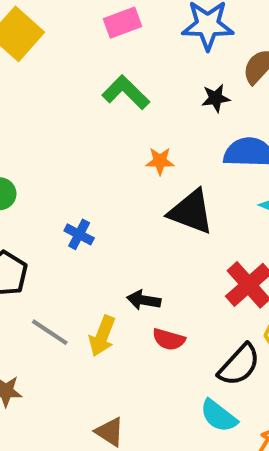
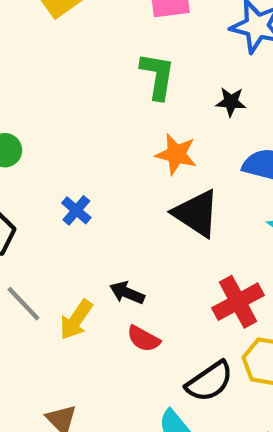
green L-shape: (126, 92) -> (157, 76), turned 42
black star: (216, 98) -> (231, 102), moved
orange star: (160, 161) -> (176, 154), size x1.4

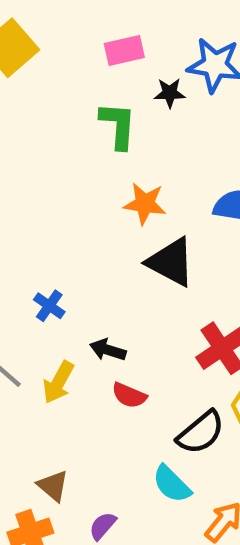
black star: (231, 102) -> (170, 93), moved
blue cross: (76, 210) -> (49, 306), moved

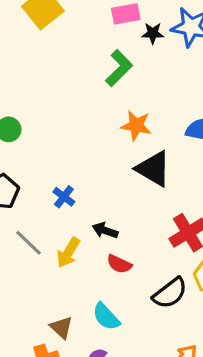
black star: (170, 93) -> (153, 33), moved
green L-shape: (118, 125) -> (119, 68), turned 39
cyan semicircle: (172, 484) -> (106, 317), moved

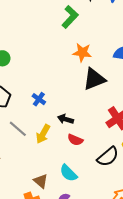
black triangle: (153, 169) -> (94, 79), turned -50

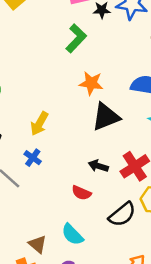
blue cross: (39, 99) -> (33, 158), moved
black arrow: (66, 119) -> (98, 166), moved
yellow arrow: (43, 134) -> (39, 124), moved

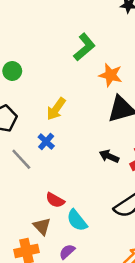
green L-shape: (76, 38) -> (84, 47), moved
red semicircle: (81, 193) -> (55, 200), moved

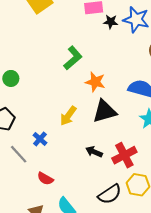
yellow arrow: (56, 109) -> (68, 116), moved
red semicircle: (55, 200) -> (45, 179), moved

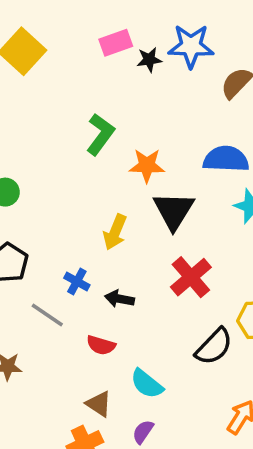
black triangle: (105, 111) -> (174, 211), turned -30
black arrow: (94, 152) -> (119, 299), moved
red cross: (124, 155) -> (191, 277), moved

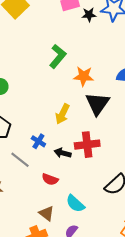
red cross: (191, 277) -> (87, 145), moved, turned 30

